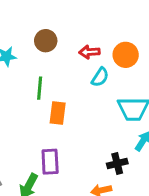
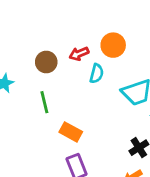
brown circle: (46, 41) -> (46, 62), moved
orange rectangle: (58, 113) -> (71, 132), moved, turned -50

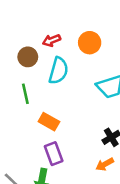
red arrow: (79, 54) -> (51, 40), moved
cyan semicircle: (97, 74) -> (58, 71), moved, size x1.5

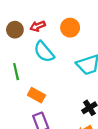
brown circle: (28, 57) -> (15, 30), moved
cyan semicircle: (58, 71) -> (44, 52), turned 125

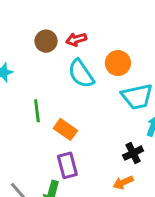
orange circle: (70, 28) -> (118, 63), moved
green line: (16, 72) -> (37, 111), moved

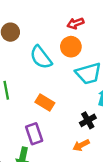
red arrow: (76, 39) -> (75, 23), moved
orange rectangle: (65, 129) -> (45, 103), moved

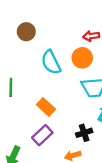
purple rectangle: (34, 134) -> (42, 135), moved, turned 54

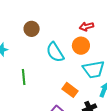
orange rectangle: (46, 107) -> (70, 90), moved

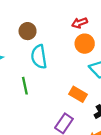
red arrow: (86, 27) -> (80, 23), moved
cyan semicircle: (55, 52) -> (39, 57), moved, turned 30

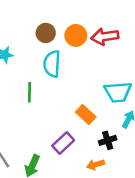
red arrow: (80, 23) -> (105, 37), size x1.5
orange circle: (85, 44) -> (76, 35), moved

